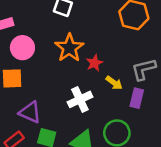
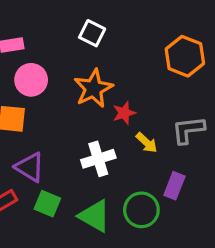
purple rectangle: (137, 98) -> (174, 186), moved

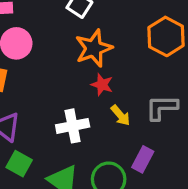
orange star: (93, 88) -> (94, 48), moved
red star: (124, 113) -> (102, 85), turned 30

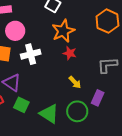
yellow arrow: (120, 115) -> (75, 82), moved
white cross: (73, 126) -> (31, 54), moved

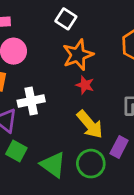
white cross: (31, 54) -> (31, 101), moved
yellow arrow: (75, 82) -> (90, 124), size x1.6

